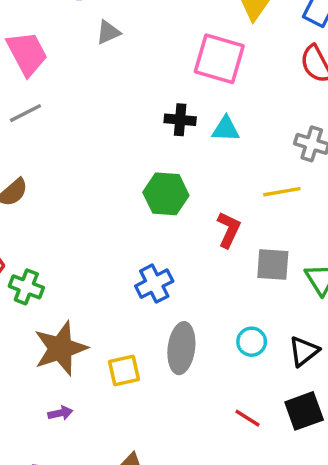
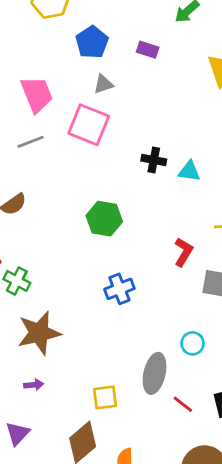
pink square: (219, 59) -> (89, 125), moved
green hexagon: (166, 194) -> (104, 219), moved
gray ellipse: (181, 348) -> (155, 373), moved
yellow square: (124, 371) -> (105, 397), moved

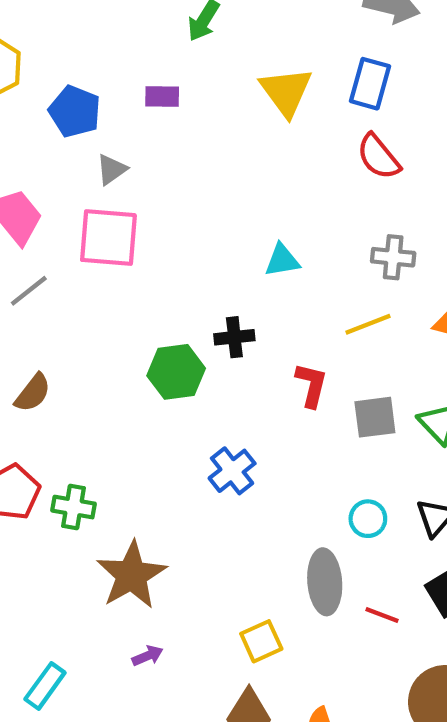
black cross: (154, 160) -> (234, 337), moved

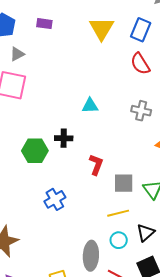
yellow line: (368, 324) -> (118, 213), moved
cyan circle: (368, 519) -> (119, 240), moved

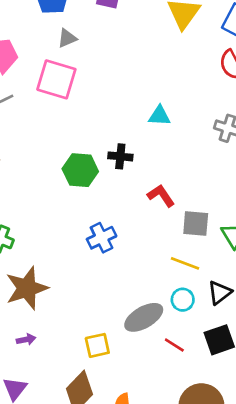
red L-shape: (96, 165) -> (161, 196), turned -60
yellow line: (118, 213) -> (185, 263), turned 30
gray ellipse: (91, 256) -> (144, 317), turned 52

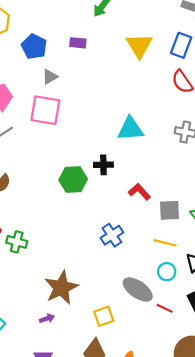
cyan triangle: (159, 116) -> (130, 129), size x1.5
blue cross: (102, 238) -> (112, 235), moved
brown star: (27, 288) -> (61, 288), moved
gray ellipse: (144, 317) -> (138, 289), turned 72

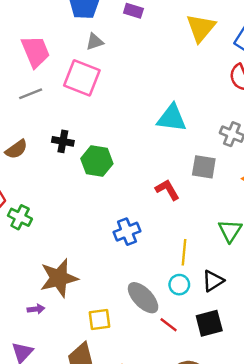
black cross: (103, 165) -> (63, 141), moved
gray square: (169, 210) -> (204, 167), moved
yellow line: (165, 243) -> (184, 252), turned 70

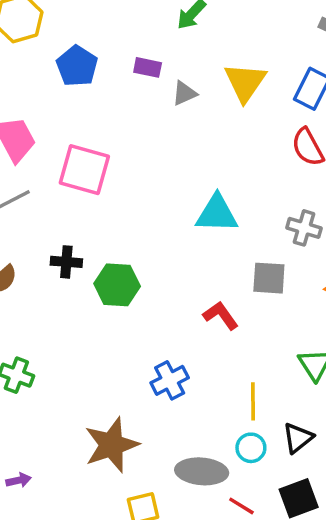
gray triangle: (95, 42) -> (184, 93), moved
brown star: (59, 278) -> (112, 445), moved
gray ellipse: (143, 298) -> (202, 471), turned -36
purple arrow: (36, 309) -> (19, 480), moved

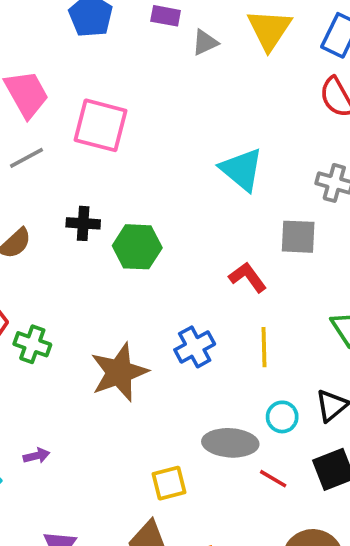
cyan triangle: (217, 214) -> (242, 169), turned 39
yellow line: (253, 401) -> (264, 347), moved
brown star: (112, 445) -> (119, 372), moved

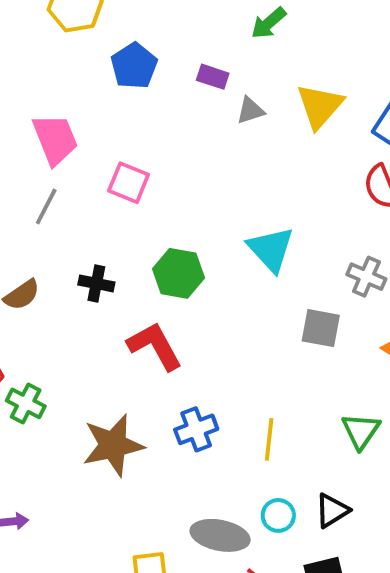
pink square: (100, 125) -> (129, 183), size x0.7
gray line: (27, 158) -> (46, 207), turned -42
green hexagon: (137, 247) -> (179, 273), moved
red L-shape: (248, 277) -> (155, 346), moved, size x1.4

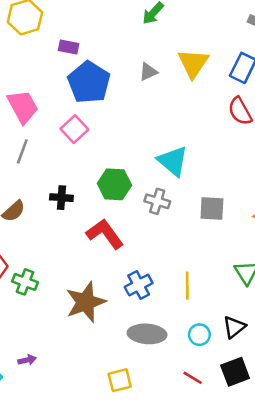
blue pentagon: (134, 66) -> (89, 82), moved, size x1.4
purple rectangle: (213, 77) -> (69, 47), moved
pink square: (129, 183) -> (74, 129), turned 32
gray cross: (366, 277) -> (157, 201), moved
gray ellipse: (220, 535) -> (147, 334), moved

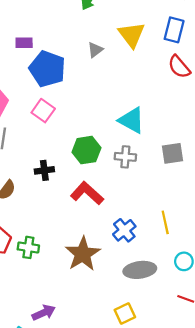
purple arrow: (27, 360) -> (44, 313), size x1.5

